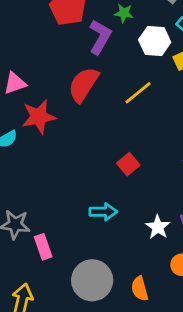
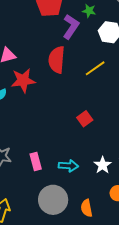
red semicircle: (83, 84) -> (57, 60), turned -32
cyan arrow: (103, 212) -> (68, 166), moved
pink rectangle: (43, 247) -> (36, 162), moved

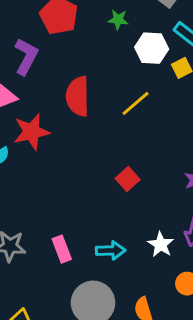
purple L-shape: (71, 27) -> (26, 57), moved

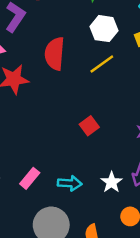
white hexagon: (152, 48) -> (104, 29), moved
pink rectangle: (62, 249) -> (30, 178), turned 55

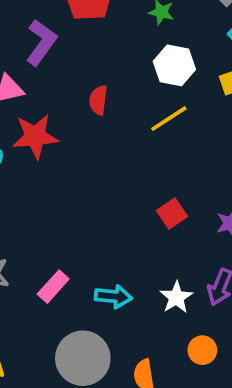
red semicircle: (55, 54) -> (98, 100), size x0.6
red square: (89, 126) -> (172, 213), moved

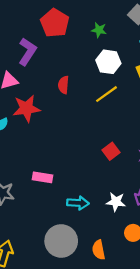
pink rectangle: (53, 287) -> (43, 177), moved, turned 60
white star: (176, 297) -> (116, 202), turned -30

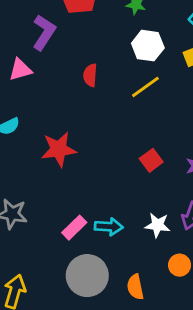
red star: (26, 108) -> (59, 149), moved
pink rectangle: (43, 177) -> (74, 228), moved, turned -54

